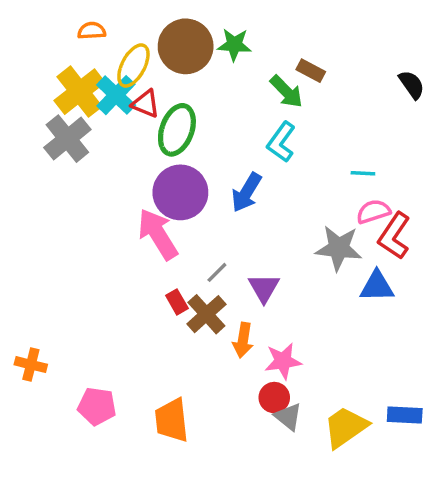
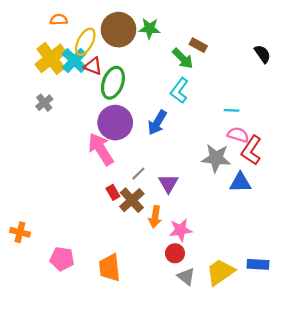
gray cross: (67, 139) -> (44, 103), moved, size x0.6
pink semicircle: (373, 212) -> (238, 135), turned 35
gray triangle: (288, 417) -> (186, 277), moved

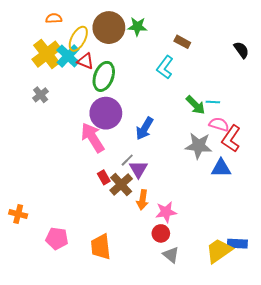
green arrow: (183, 58) -> (196, 105), moved
cyan L-shape: (179, 90) -> (165, 67), moved
blue arrow: (157, 123) -> (145, 128), moved
purple triangle: (168, 184) -> (138, 169), moved
yellow trapezoid: (220, 272) -> (219, 251), moved

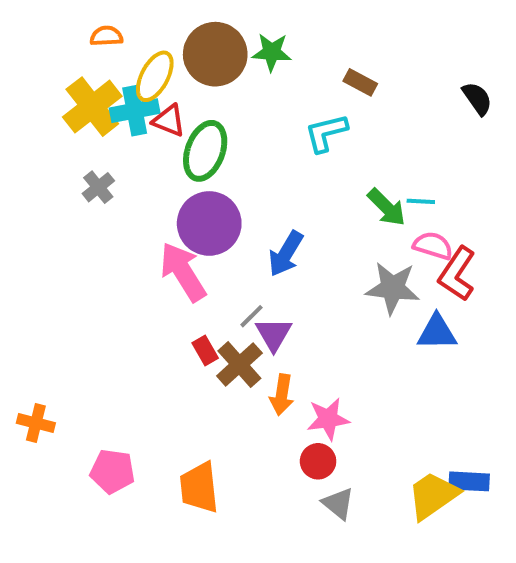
cyan cross: (68, 56) -> (135, 111), turned 35
cyan L-shape: (165, 67) -> (326, 133), turned 40
gray cross: (41, 95) -> (98, 187), moved

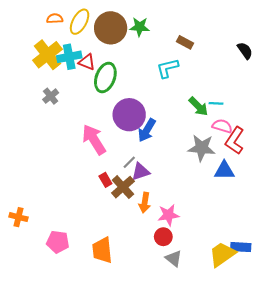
yellow ellipse: (155, 76) -> (80, 22), moved
purple circle: (209, 223) -> (129, 115), moved
purple triangle: (274, 334) -> (141, 172), turned 42

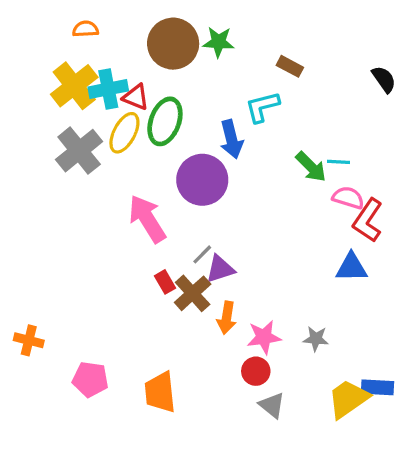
yellow ellipse: (80, 22) -> (124, 133), moved
gray cross: (51, 96) -> (79, 151), size x1.8
blue arrow: (147, 130) -> (231, 139), moved, turned -45
gray star: (202, 148) -> (316, 339), moved, size x0.6

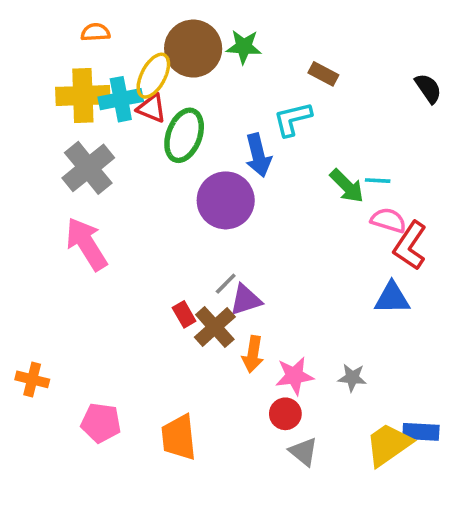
yellow cross: (74, 86) -> (83, 96), turned 36
yellow ellipse: (124, 133) -> (153, 76), moved
pink arrow: (147, 219) -> (86, 244), moved

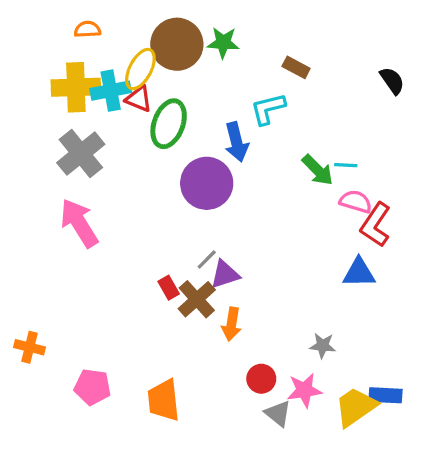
pink star: (294, 376) -> (304, 390), moved

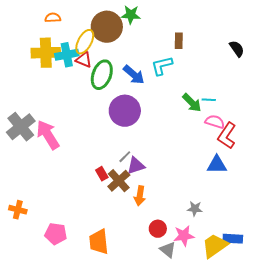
green star: (223, 43) -> (131, 15), moved
brown rectangle: (296, 67) -> (179, 41), turned 63
blue arrow: (236, 142) -> (134, 75), moved, turned -35
gray cross: (81, 154) -> (21, 127), moved

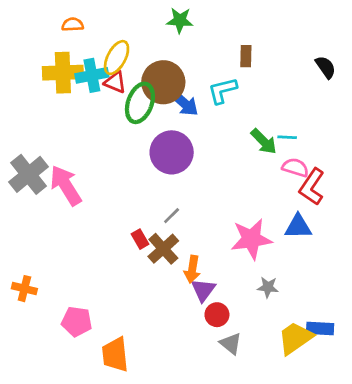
brown circle: (107, 27) -> (163, 82), moved
purple triangle: (136, 166) -> (203, 290), moved, turned -36
pink star: (184, 236) -> (251, 239), moved, size x1.4
orange trapezoid: (99, 242) -> (115, 355), moved

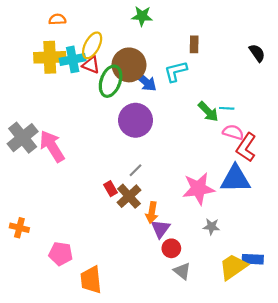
blue triangle: (298, 227) -> (235, 179), size x1.4

